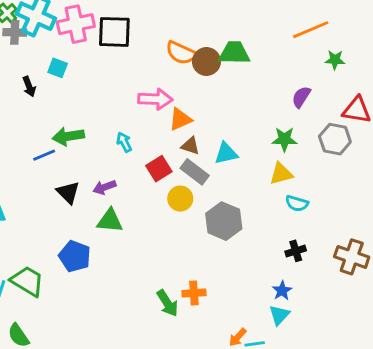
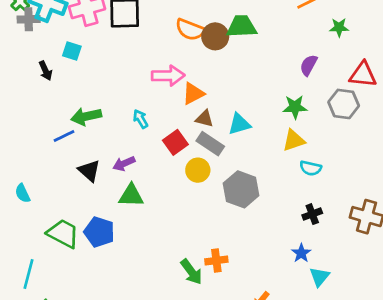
green trapezoid: (27, 281) -> (63, 233), moved
cyan triangle: (279, 315) -> (319, 277), moved

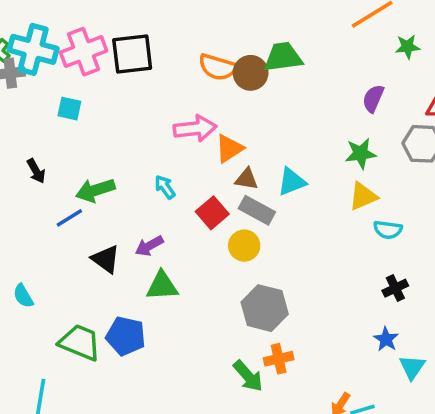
black arrow: (46, 71) -> (36, 171), moved
gray hexagon: (241, 189) -> (265, 308), moved

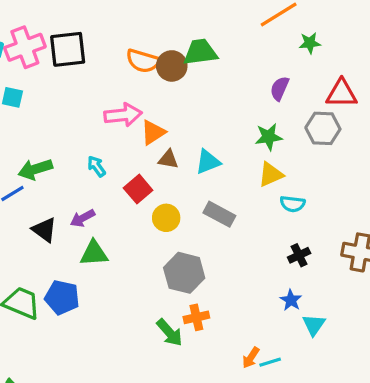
gray rectangle: (257, 210) -> (219, 214), moved

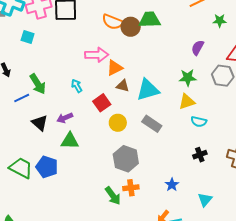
cyan triangle: (208, 162) -> (148, 90), size x1.4
green arrow: (35, 169) -> (38, 84), turned -110
blue star: (291, 300) -> (172, 185), moved

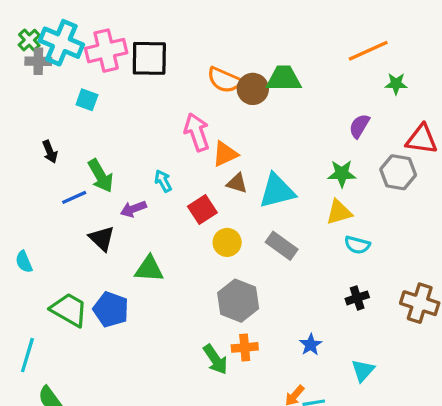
pink arrow: (97, 55) -> (197, 132), turned -110
purple arrow: (65, 118) -> (133, 209), moved

